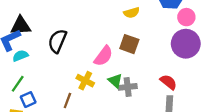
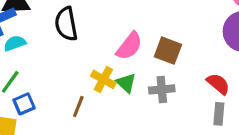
black semicircle: (57, 41) -> (66, 24), turned -35
brown square: (129, 44) -> (168, 51), moved
green triangle: (115, 81) -> (126, 83), moved

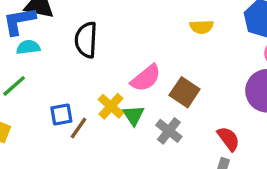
gray cross: (162, 89) -> (169, 131), turned 30
blue square: (24, 104) -> (61, 114), moved

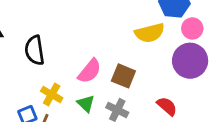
yellow semicircle: (202, 27) -> (150, 33), moved, size x1.5
yellow cross: (111, 106) -> (52, 94), moved

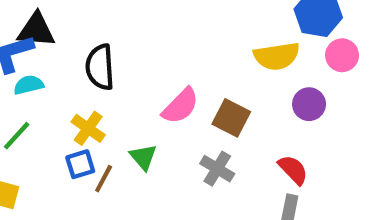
purple circle: (190, 61) -> (309, 104), moved, size x0.6
yellow cross: (52, 94) -> (88, 128), moved
green triangle: (86, 103) -> (143, 157), moved

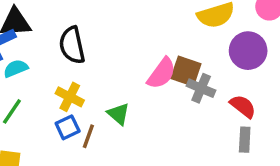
purple circle: (309, 104) -> (248, 51), size x1.4
pink semicircle: (181, 106) -> (162, 73), moved
gray cross: (217, 169) -> (201, 88), moved

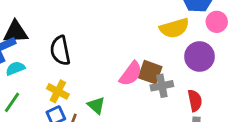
gray cross: (201, 88) -> (162, 86), turned -35
red semicircle: (243, 106) -> (195, 101), turned 40

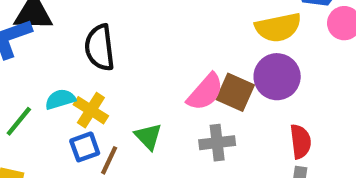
purple circle: (199, 57) -> (277, 77), moved
cyan semicircle: (15, 68) -> (60, 99), moved
gray cross: (162, 86) -> (217, 143), moved

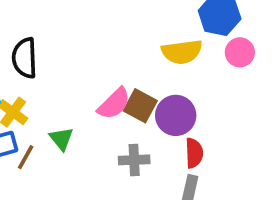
purple circle: (277, 77) -> (176, 115), moved
gray cross: (217, 143) -> (134, 160), moved

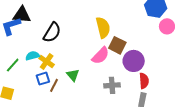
yellow semicircle: (182, 52) -> (103, 28), moved, turned -95
black semicircle: (25, 58) -> (52, 32), turned -145
brown square: (140, 106) -> (117, 45), moved

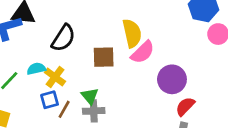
brown square: (117, 45) -> (104, 57), moved, turned -30
pink semicircle: (100, 56) -> (143, 52), moved
red semicircle: (144, 81) -> (185, 106), turned -133
gray cross: (112, 85) -> (94, 111), moved

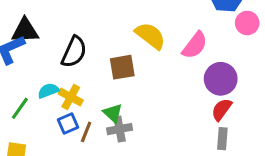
yellow semicircle: (132, 33) -> (150, 36), turned -32
pink semicircle: (143, 52) -> (195, 45), moved
purple circle: (172, 79) -> (221, 79), moved

